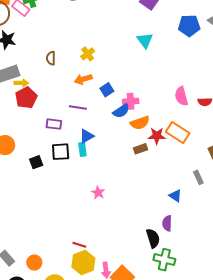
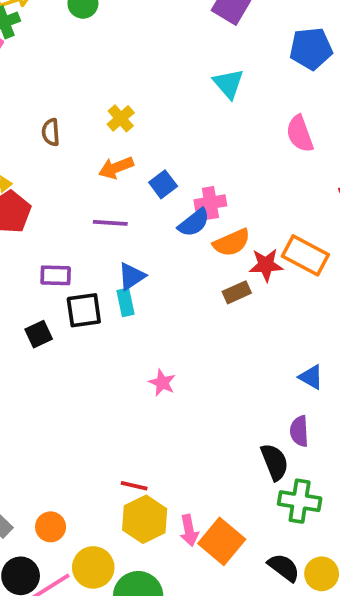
pink semicircle: (181, 96) -> (300, 134), moved
purple rectangle: (54, 124) -> (56, 275), moved

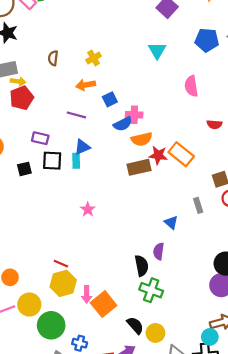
brown rectangle: (237, 292) -> (139, 167), size x1.5

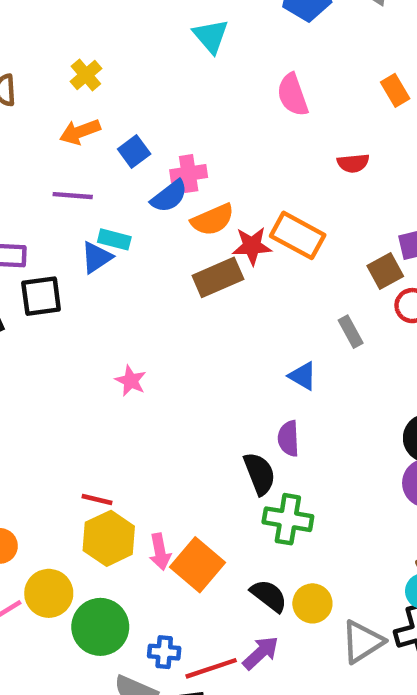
cyan rectangle: (76, 161) -> (114, 239), moved, turned -64

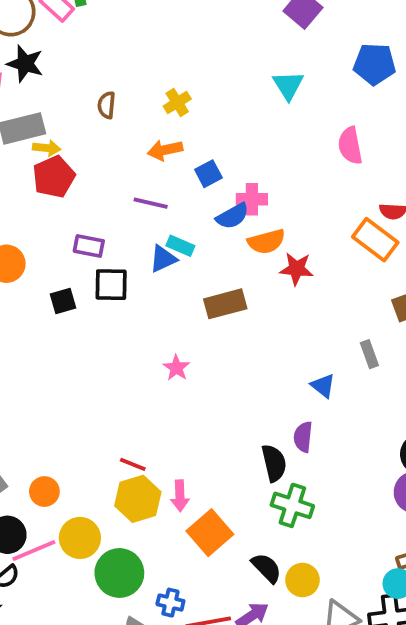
orange rectangle: (298, 235) -> (375, 240), moved
brown rectangle: (218, 277) -> (225, 304), moved
pink arrow: (160, 552) -> (180, 496), moved

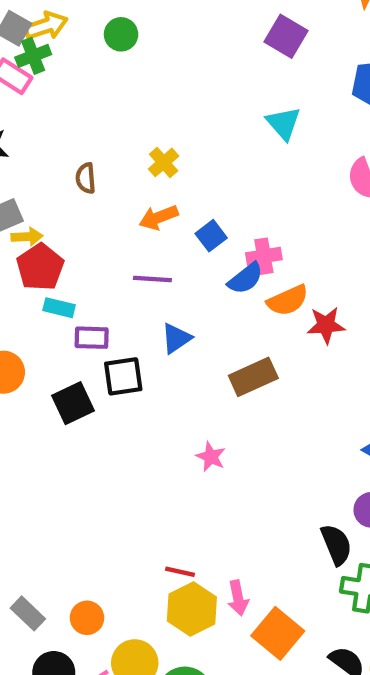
cyan rectangle: (180, 246) -> (59, 308), moved
black square: (63, 301) -> (73, 403), size x1.4

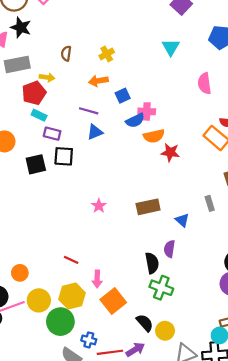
yellow arrow: (27, 237) -> (47, 77), moved
blue triangle: (176, 338) -> (95, 132), moved
brown rectangle: (253, 377) -> (148, 207), moved
yellow hexagon: (192, 609) -> (72, 296), moved

